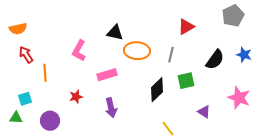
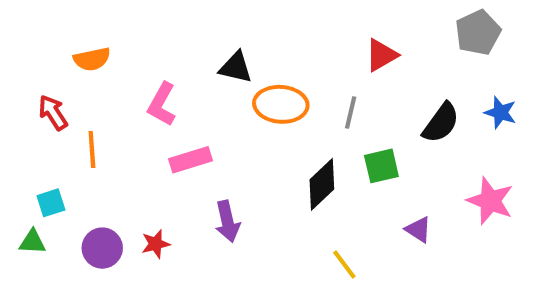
orange semicircle: (18, 29) -> (92, 59), moved
pink rectangle: (107, 75) -> (190, 160), moved
red star: (76, 97) -> (156, 244), moved

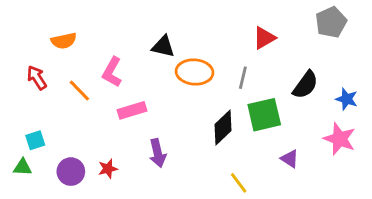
blue star: (500, 113) -> (347, 99), moved
orange line: (92, 149) -> (79, 91), moved, turned -40
green square: (381, 166) -> (264, 115), size x1.4

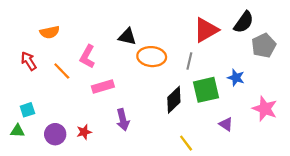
gray pentagon: (331, 22) -> (264, 45), moved
red triangle: (264, 38) -> (206, 30), size x1.4
black semicircle: (305, 85) -> (244, 22), moved
blue star: (347, 99) -> (236, 78), moved

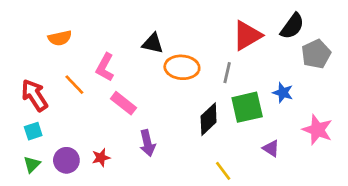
red arrow: (29, 61) -> (35, 95), moved, size x1.4
pink rectangle: (103, 87) -> (124, 103), turned 55
green triangle: (17, 131) -> (32, 164), moved, turned -48

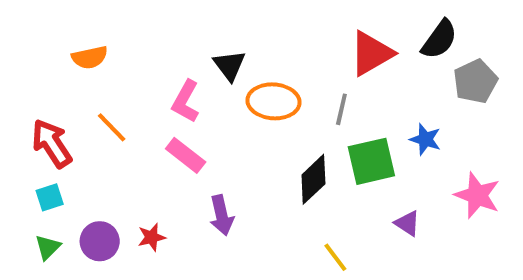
black triangle: (153, 43) -> (230, 65), turned 40
pink L-shape: (105, 67) -> (186, 101), moved

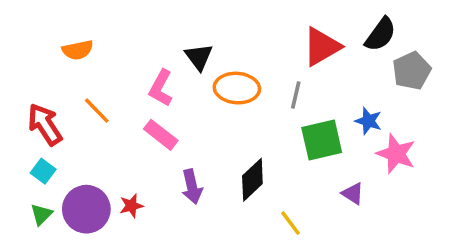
black diamond: (313, 179) -> (252, 180), moved
pink star: (477, 195) -> (396, 154), moved
cyan square: (50, 197) -> (43, 171), turned -35
purple circle: (100, 241) -> (86, 209), size x1.4

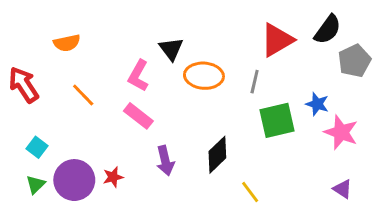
red arrow: (45, 124) -> (24, 85), moved
purple triangle: (353, 194) -> (343, 189), moved

